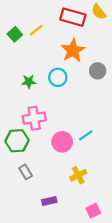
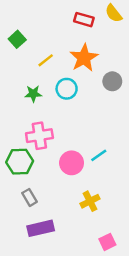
red rectangle: (73, 17) -> (84, 20), size x0.7
yellow line: (36, 30) -> (46, 60), moved
purple rectangle: (49, 201) -> (41, 228), moved, size x1.5

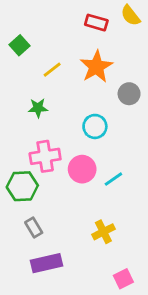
cyan circle: (67, 89) -> (95, 126), moved
pink circle: (72, 163) -> (82, 169), moved

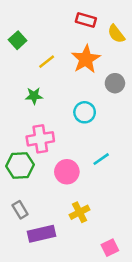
yellow semicircle: (130, 15) -> (116, 34), moved
pink circle: (82, 169) -> (67, 172), moved
gray rectangle: (34, 228) -> (20, 210), moved
yellow cross: (103, 232) -> (80, 212), moved

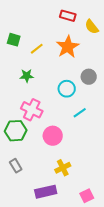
green square: (18, 40) -> (14, 40), moved, turned -32
gray circle: (115, 83) -> (89, 77), moved
pink cross: (40, 139) -> (32, 110), turned 35
cyan line: (101, 159) -> (80, 113), moved
purple rectangle: (42, 234) -> (46, 192), moved

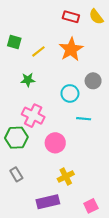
yellow semicircle: (92, 27) -> (96, 17), moved
cyan line: (80, 113) -> (84, 119), turned 40

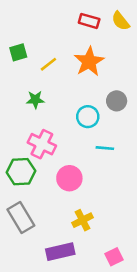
green square: (14, 42) -> (18, 52), turned -32
gray rectangle: (16, 174) -> (21, 218), size x1.6

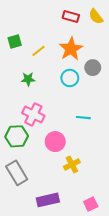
gray circle: (117, 101) -> (93, 68), moved
cyan circle: (88, 117) -> (70, 78), moved
yellow cross: (83, 220) -> (72, 164), moved

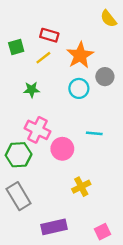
red rectangle: (71, 17) -> (49, 35), moved
pink circle: (55, 142) -> (62, 149), moved

